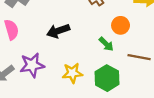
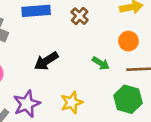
orange circle: (121, 25) -> (128, 41), moved
green hexagon: (107, 78) -> (128, 99), moved

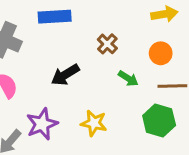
brown cross: (80, 16) -> (107, 44), moved
yellow star: (72, 102) -> (94, 123), turned 30

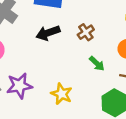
black arrow: (65, 75) -> (48, 33), moved

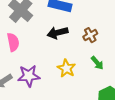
yellow star: (62, 94) -> (66, 68), moved

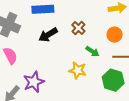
yellow star: (66, 68) -> (78, 70), moved

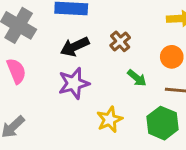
yellow star: (78, 70) -> (110, 119), moved, turned 30
purple star: (34, 82) -> (74, 83), moved

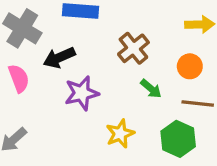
brown cross: (120, 41) -> (133, 48), size x1.4
black arrow: (75, 47) -> (59, 58), moved

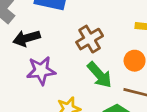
green arrow: (151, 89) -> (100, 75), size x1.5

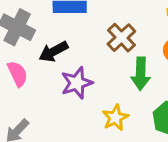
green arrow: (100, 75) -> (141, 74), turned 56

